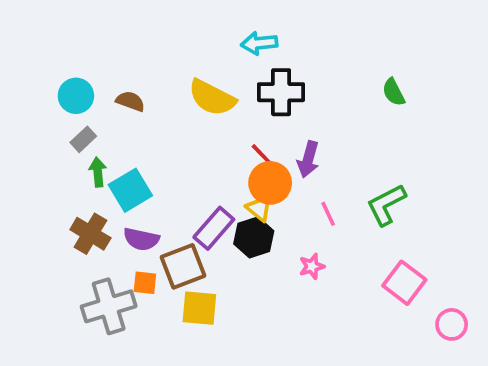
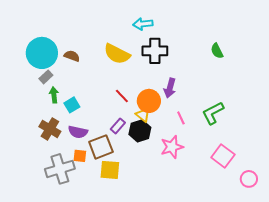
cyan circle: (76, 96) -> (42, 53), size x1.6
red line: (263, 156) -> (122, 96), moved
cyan square: (130, 190) -> (72, 105), size x0.7
purple rectangle: (214, 228) -> (118, 126), size x0.7
pink star: (312, 266) -> (172, 147), size x1.6

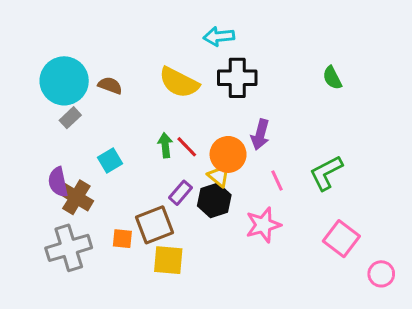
green arrow: (54, 95) -> (165, 145), moved
purple semicircle: (78, 132) -> (58, 182), moved, turned 66
gray cross: (60, 169) -> (69, 248), moved

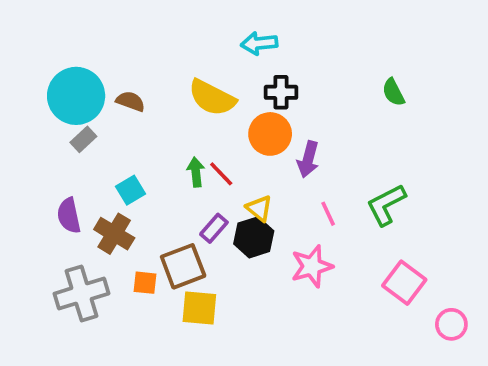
black cross: (237, 78) -> (281, 92), size x0.7
orange circle: (228, 154) -> (270, 134), moved
brown cross: (76, 197) -> (114, 234), moved

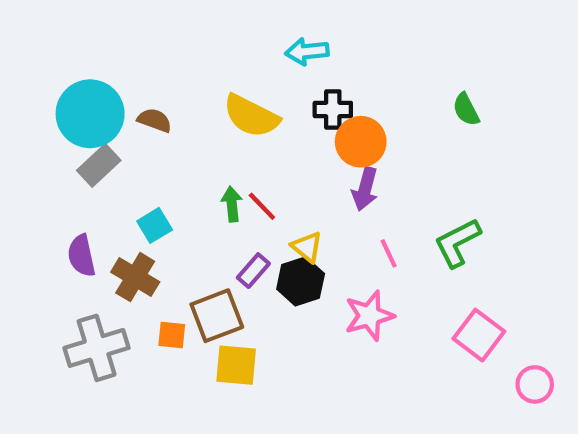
orange circle: (270, 134) -> (361, 142), moved
gray rectangle: (83, 139) -> (99, 165), size x1.4

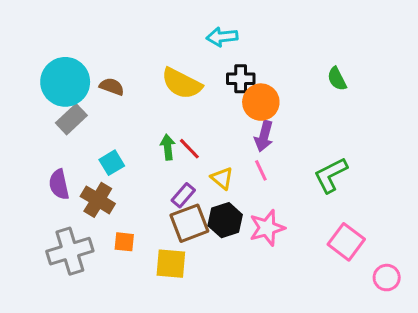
pink line: (389, 253) -> (261, 170), moved
black hexagon: (301, 281) -> (225, 220), moved
brown square: (217, 316) -> (189, 223), moved

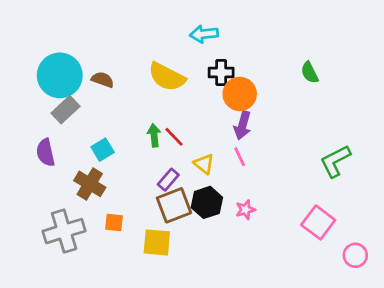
green L-shape: (331, 175) -> (335, 161), moved
purple semicircle: (59, 184) -> (45, 152), moved
pink star: (267, 228) -> (245, 210), size x0.6

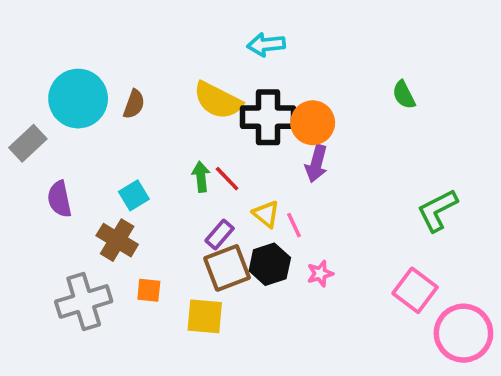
black cross: (221, 73) -> (268, 117), moved, size x1.6
brown semicircle: (103, 80) -> (134, 104), turned 90
gray rectangle: (65, 110) -> (28, 143), moved
pink line: (240, 157) -> (294, 225), moved
pink circle: (355, 255) -> (463, 333), size x1.8

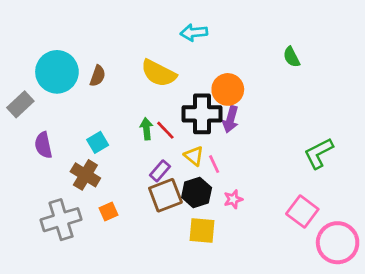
green semicircle: (404, 95) -> (291, 57), moved
black cross: (268, 117) -> (202, 114), moved
orange square: (149, 290) -> (108, 212), turned -30
yellow square: (205, 316) -> (202, 230), moved

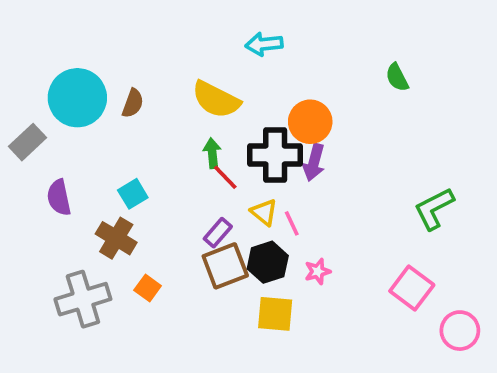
green arrow: (146, 129) -> (212, 153), moved
orange square: (108, 212) -> (148, 288), turned -30
pink circle: (338, 243) -> (460, 331), size x0.7

